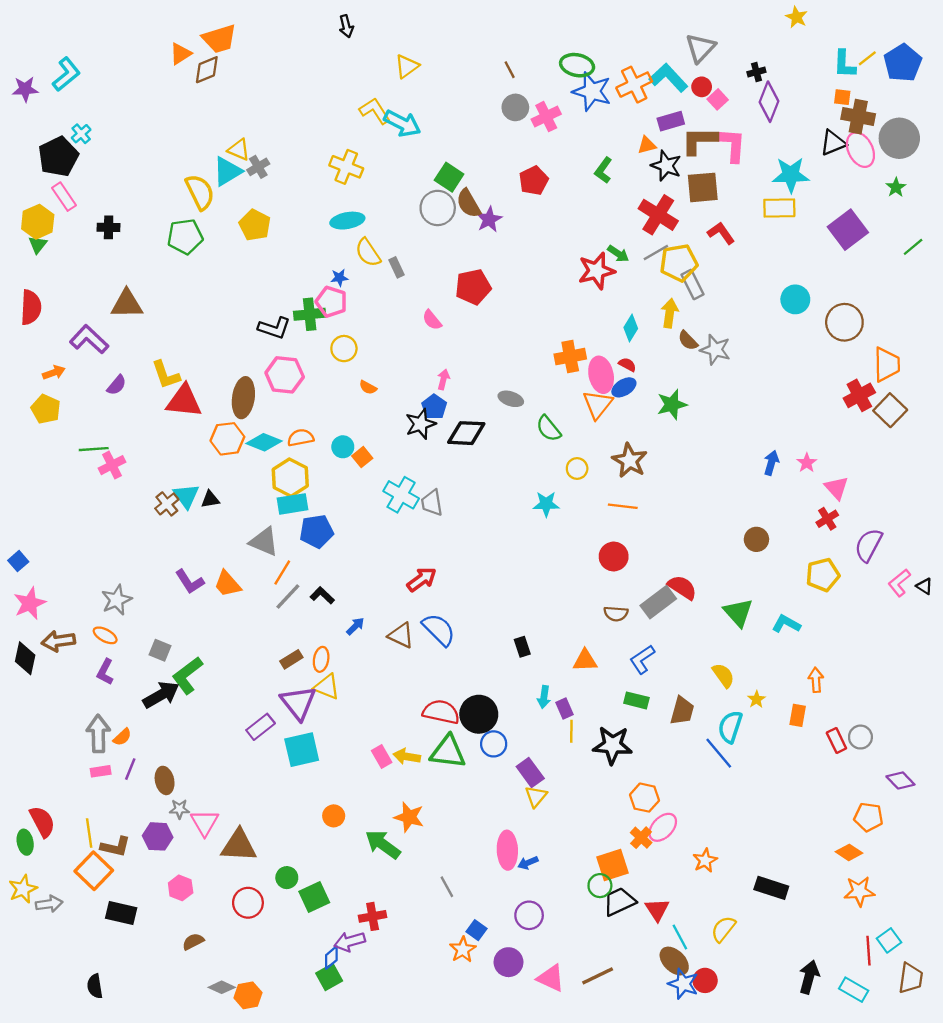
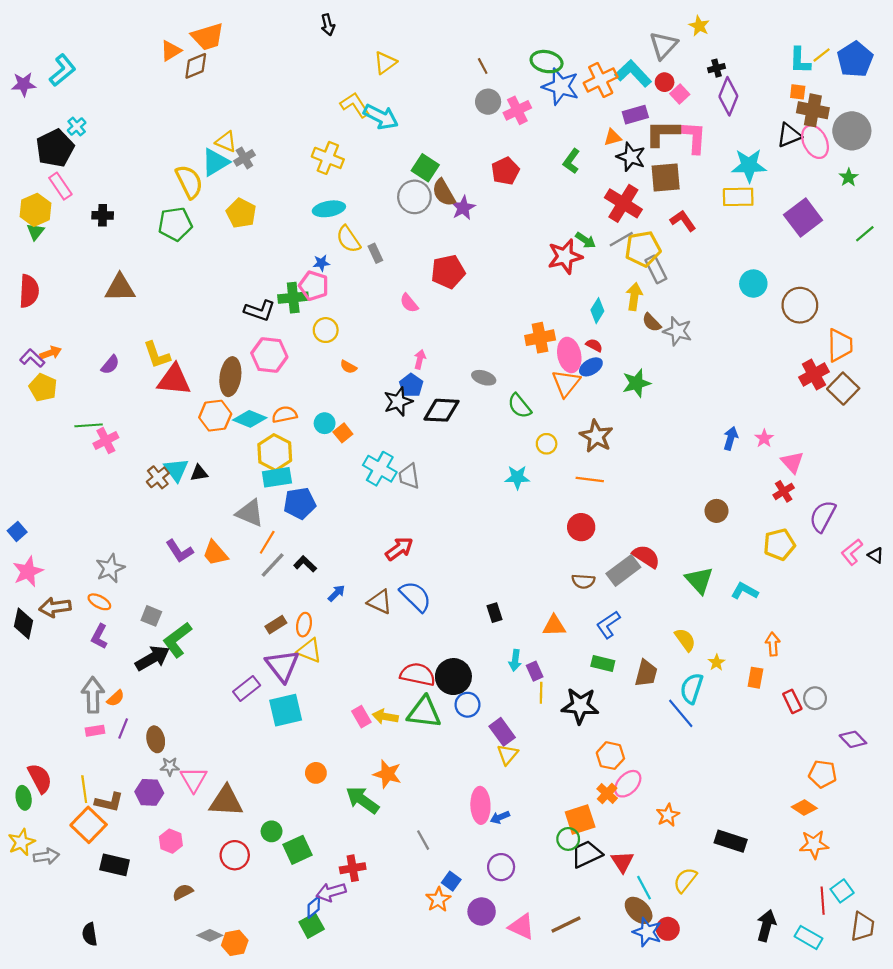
yellow star: (796, 17) -> (699, 26), moved
purple L-shape: (89, 339) -> (32, 358), moved, size x0.7

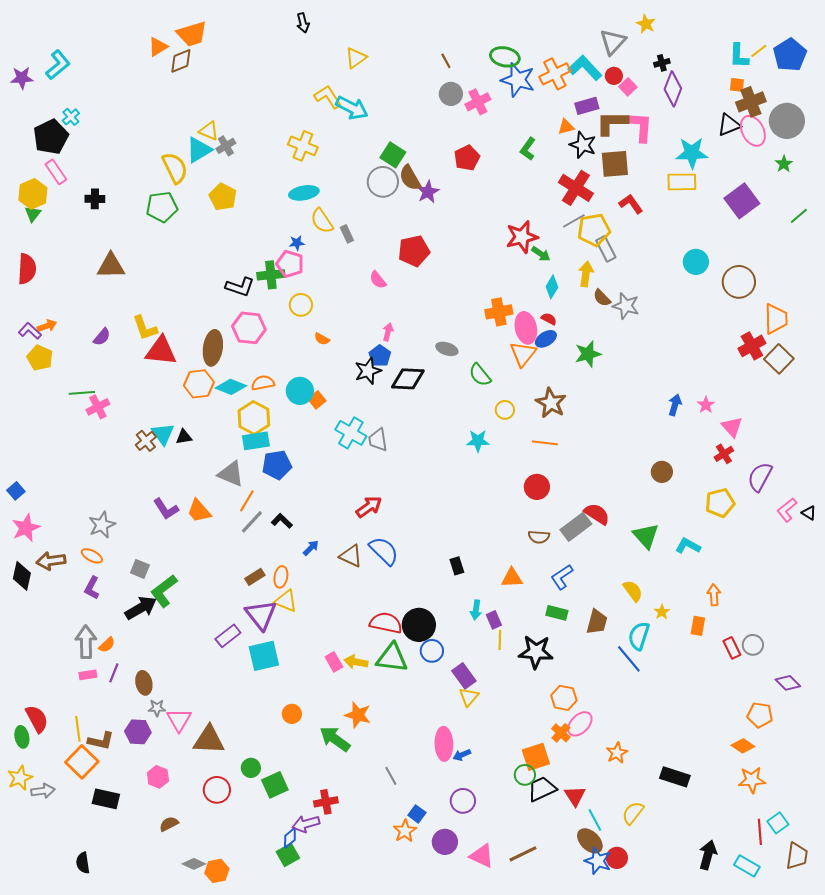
brown cross: (813, 110) -> (751, 102), turned -32
green arrow: (585, 240) -> (541, 254), moved
cyan circle: (325, 423) -> (300, 391), size x1.4

